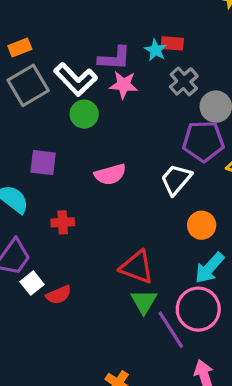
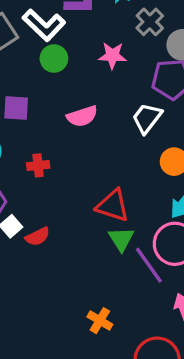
pink star: (124, 85) -> (112, 56), moved

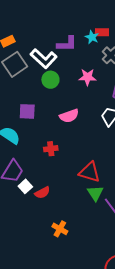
red cross: (38, 165) -> (51, 149), moved
orange cross: (100, 321) -> (60, 229), moved

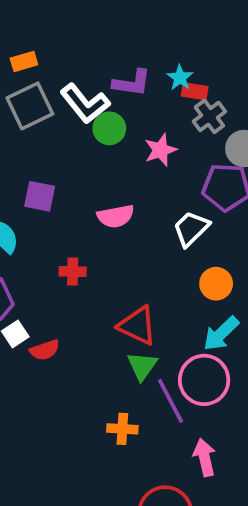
red rectangle: (102, 32) -> (195, 91), moved
pink star: (88, 77) -> (161, 150), turned -30
green circle: (50, 80) -> (109, 128), moved
orange cross: (60, 229) -> (122, 429), moved, turned -35

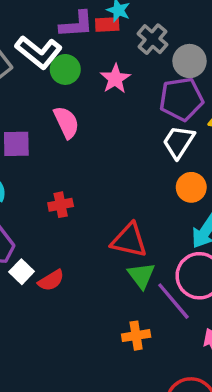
red rectangle: (195, 91) -> (107, 24), moved
pink semicircle: (116, 216) -> (66, 122), moved, turned -92
white trapezoid: (191, 229) -> (179, 142), moved

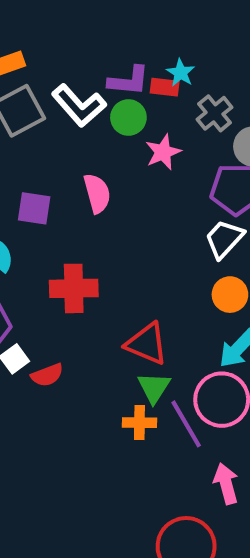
green circle: (65, 69) -> (128, 117), moved
red cross: (61, 205) -> (74, 288), size x1.6
orange cross: (136, 336) -> (139, 423), moved

